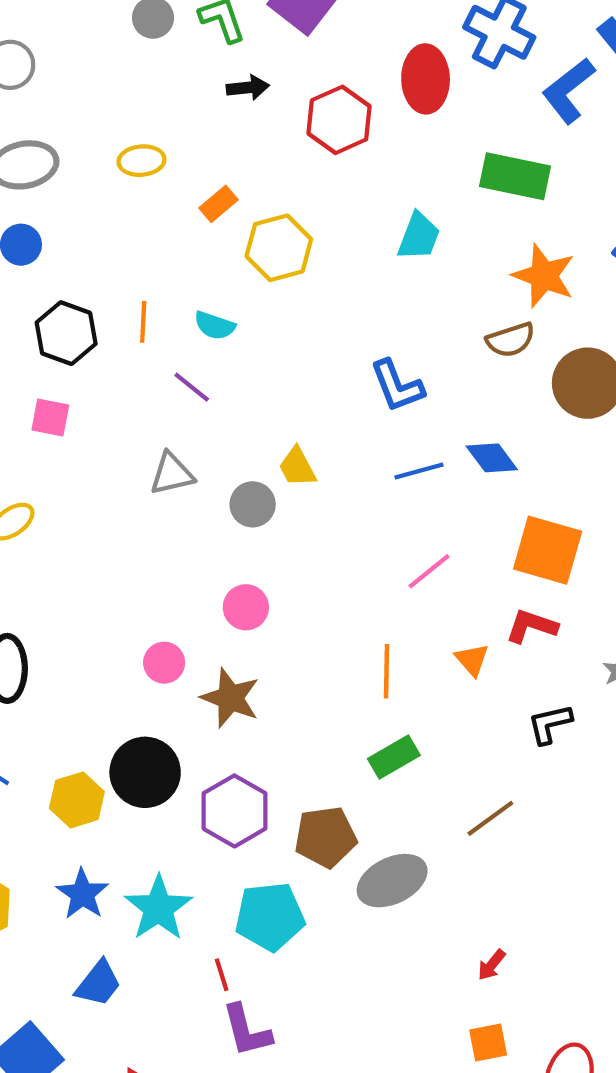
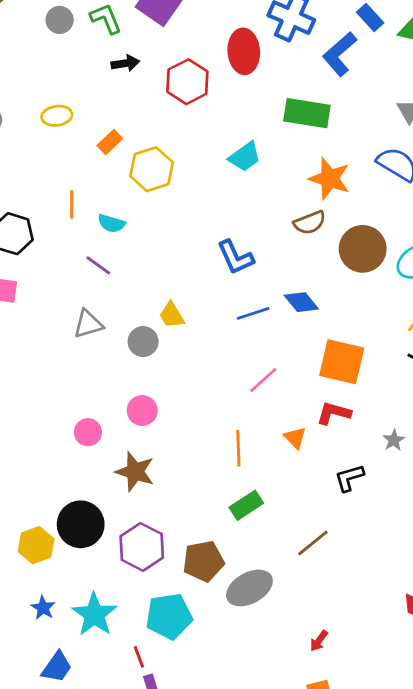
cyan trapezoid: (419, 236) -> (245, 157), turned 36
orange line: (143, 322) -> (72, 204), moved
pink circle: (164, 663) -> (88, 432), moved
blue star: (82, 894) -> (43, 608), size x0.7

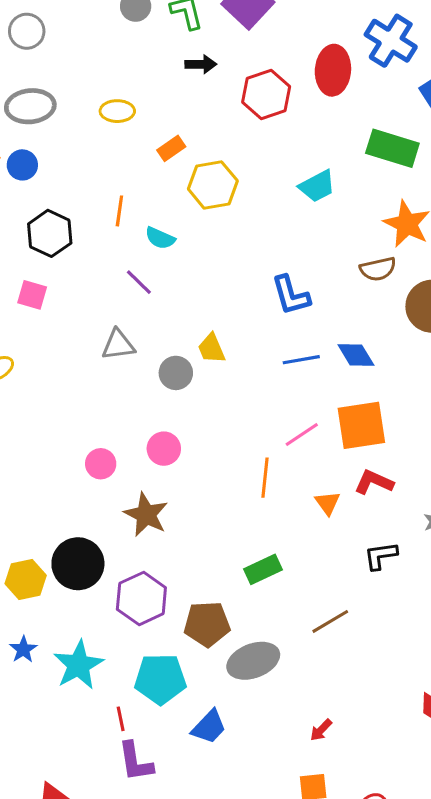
orange square: (342, 362) -> (361, 425), moved, turned -30
orange line: (238, 448) -> (265, 478), moved
blue trapezoid: (57, 667) -> (209, 727), moved

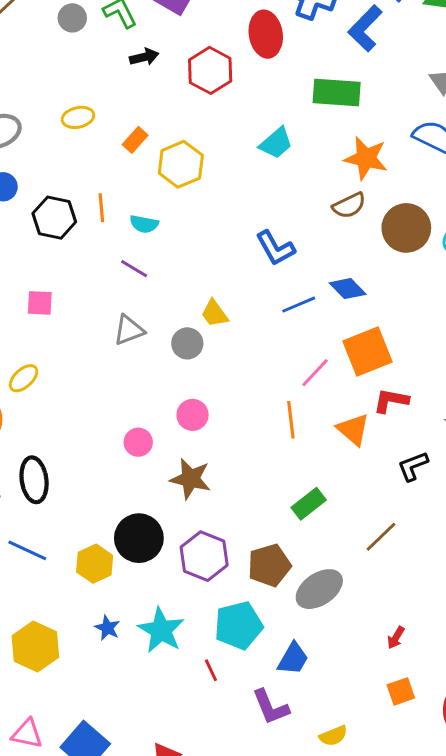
black hexagon: (50, 233) -> (54, 218), moved
orange triangle: (327, 503) -> (353, 429), size x1.4
purple L-shape: (135, 762) -> (271, 707), moved

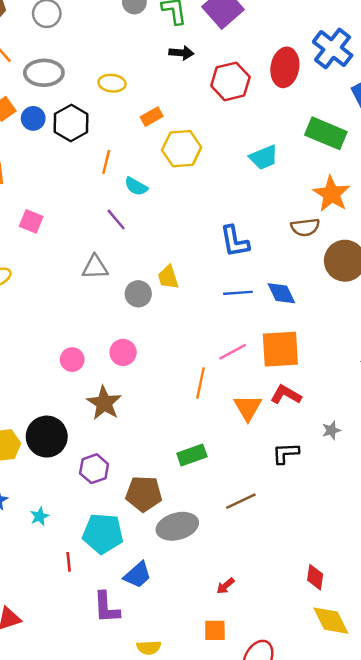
black hexagon: (54, 218) -> (71, 123), moved
purple hexagon: (204, 556) -> (94, 469), size x0.7
cyan star: (161, 630) -> (39, 516), size x0.5

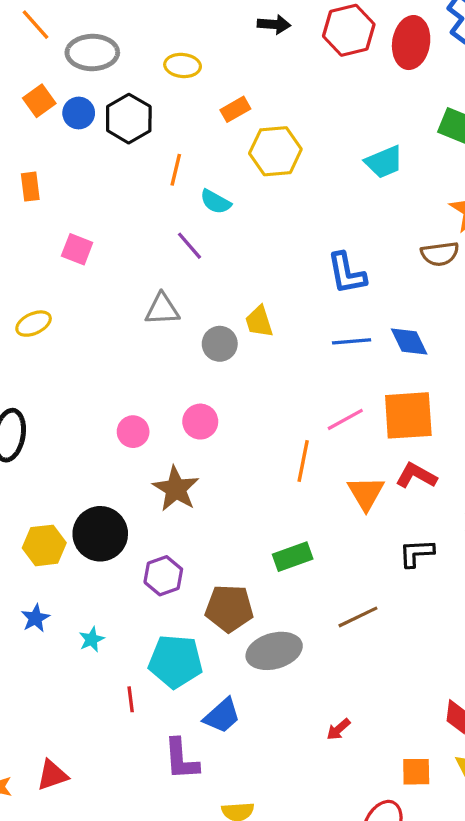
red hexagon: (230, 81) -> (349, 30), moved
orange square: (215, 630) -> (416, 772), moved

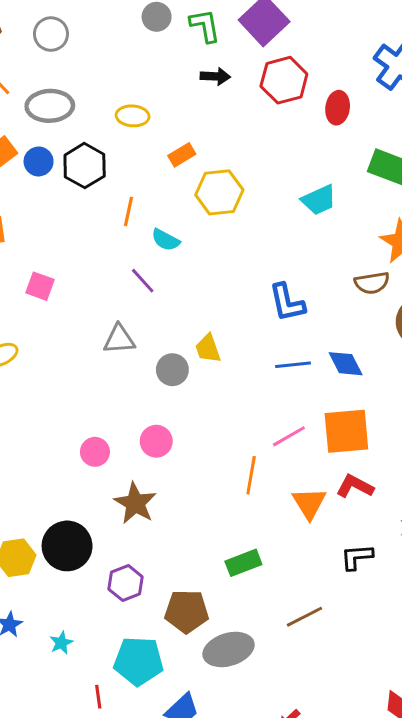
red ellipse: (411, 43) -> (338, 108), moved, size x0.7

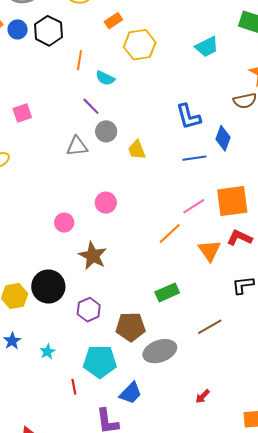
pink square: (40, 286) -> (22, 113), turned -36
blue diamond: (346, 364) -> (223, 138), moved, turned 50
gray circle: (172, 370) -> (106, 131), moved
pink circle: (156, 441) -> (106, 203), moved
orange line: (251, 475) -> (170, 233), turned 40

